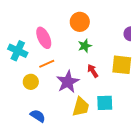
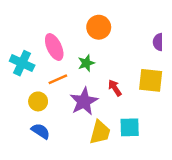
green star: (85, 46) -> (86, 63), moved
blue semicircle: (38, 116) -> (41, 131), moved

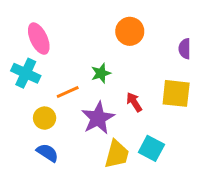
orange circle: (99, 27) -> (130, 31), moved
pink ellipse: (54, 47) -> (39, 39), moved
cyan square: (130, 127) -> (151, 148), turned 30

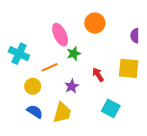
pink ellipse: (39, 39) -> (60, 35), moved
purple star: (98, 118) -> (72, 86), size x0.6
yellow trapezoid: (117, 154) -> (62, 113), moved

